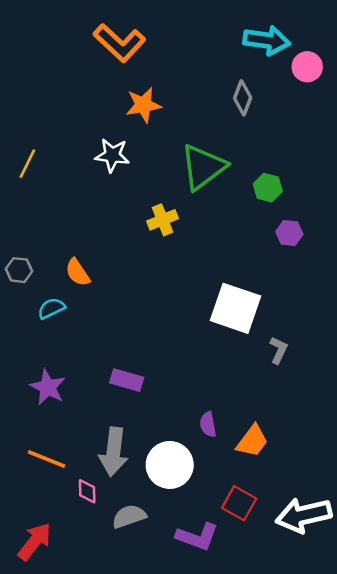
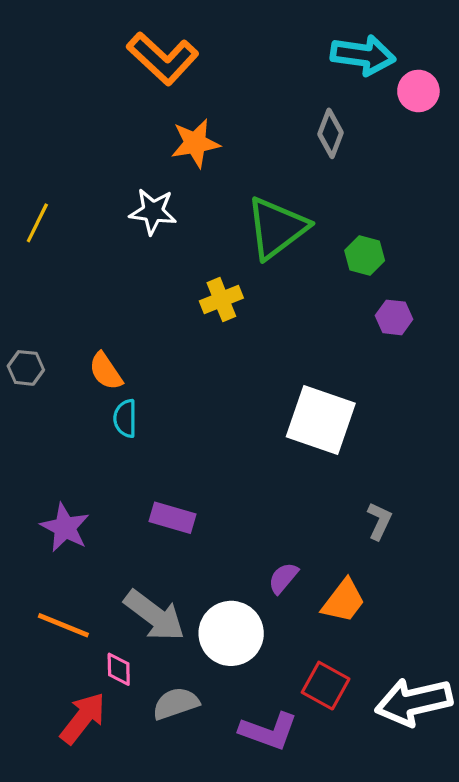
cyan semicircle: (51, 308) -> (125, 418), moved, turned -64
gray L-shape: (279, 350) -> (379, 521), moved
purple semicircle: (208, 424) -> (283, 578), turned 50
gray arrow: (113, 452) -> (155, 615), turned -60
red arrow: (35, 542) -> (83, 718), moved

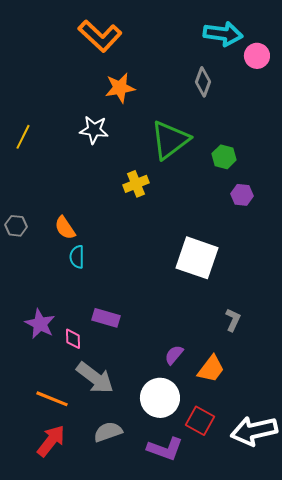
orange line: (63, 625) -> (52, 399), moved
white circle: (231, 633) -> (160, 398), moved
pink diamond: (119, 669) -> (73, 339), moved

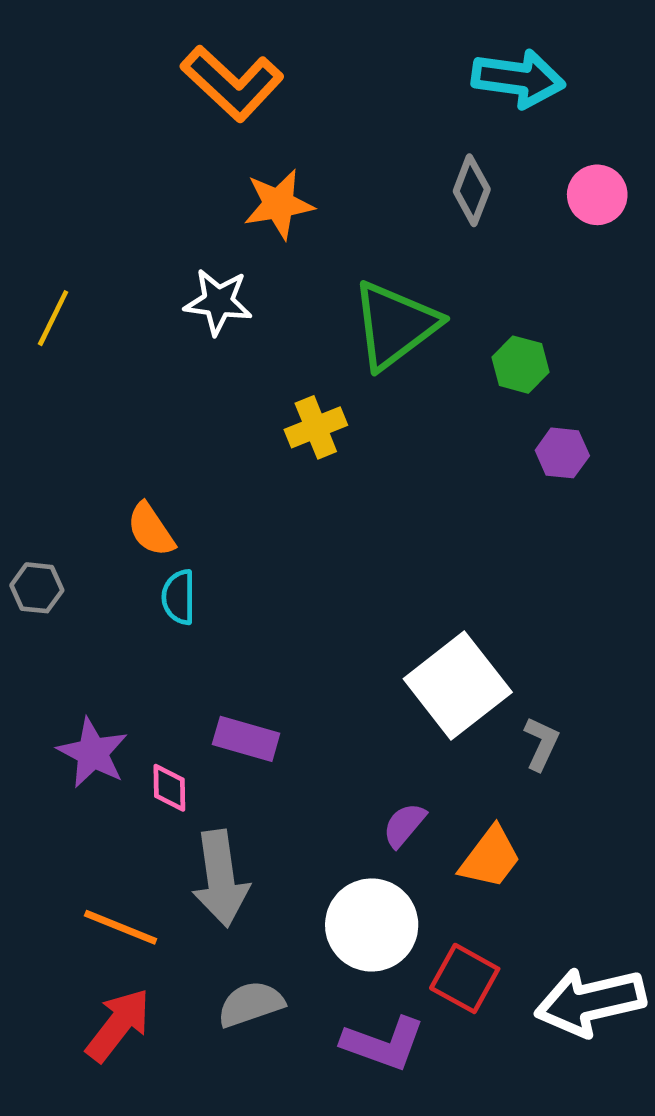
pink circle: (257, 56) -> (597, 195), moved
gray hexagon: (16, 226) -> (37, 588), moved
white square: (197, 258) -> (458, 685), moved, turned 33
gray arrow: (95, 378) -> (221, 878), turned 45

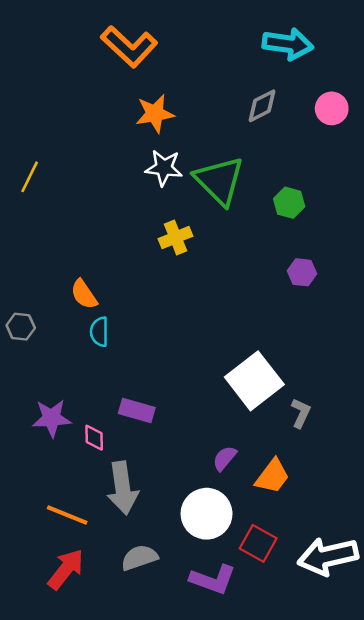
gray diamond: (472, 190) -> (262, 106), turned 42
white star: (218, 302) -> (164, 168), moved
green triangle: (395, 325) -> (219, 181), turned -38
purple hexagon: (562, 453) -> (302, 272), moved
purple star: (93, 753) -> (52, 418), turned -30

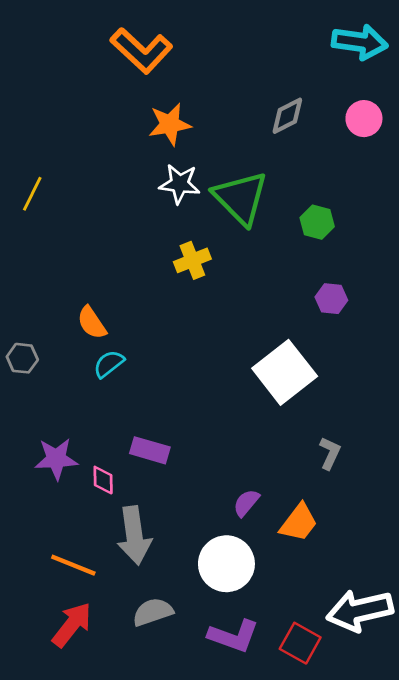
cyan arrow: (288, 44) -> (360, 42), moved
cyan semicircle: (99, 332) -> (109, 364), turned 52
white square: (254, 381) -> (285, 372), moved
red square: (258, 543) -> (300, 643), moved

